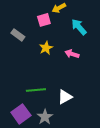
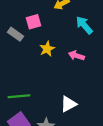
pink square: (44, 20) -> (34, 22), moved
green line: (36, 90) -> (19, 96), moved

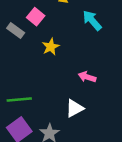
pink square: (34, 22) -> (36, 17), turned -35
pink arrow: (76, 56) -> (87, 77), moved

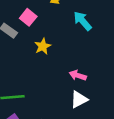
white triangle: (75, 108) -> (79, 100), moved

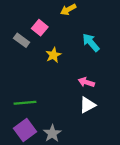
cyan arrow: (83, 21) -> (91, 42), moved

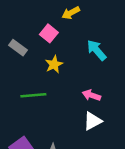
pink square: (40, 28) -> (49, 33), moved
green line: (25, 103) -> (33, 95), moved

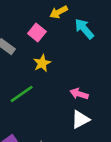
cyan arrow: (96, 50) -> (84, 29), moved
green line: (33, 95) -> (22, 94), turned -30

